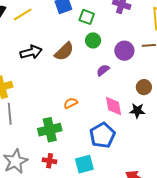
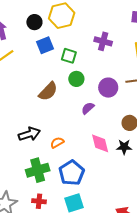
black arrow: (31, 52) -> (29, 134), moved
blue pentagon: (102, 135) -> (72, 173), moved

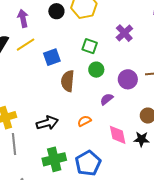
purple cross: (103, 41) -> (124, 33), turned 30
blue square: (45, 45) -> (52, 57), moved
brown semicircle: (48, 91) -> (68, 81), turned 140
orange semicircle: (57, 143) -> (84, 121), moved

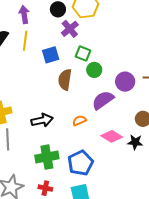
purple cross: (124, 33) -> (70, 29), moved
yellow line: (26, 45) -> (25, 41), turned -54
green square: (90, 46) -> (83, 54), moved
purple semicircle: (107, 99) -> (103, 100), size x1.6
pink diamond: (118, 135) -> (112, 136), turned -50

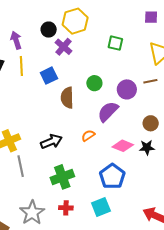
green square: (83, 54) -> (115, 43), moved
blue pentagon: (80, 163) -> (112, 176), moved

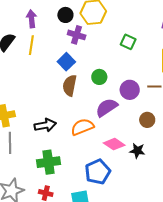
purple cross: (63, 47) -> (77, 35), turned -36
blue square: (49, 76) -> (66, 62), moved, turned -30
brown circle: (151, 123) -> (147, 120), moved
orange semicircle: (88, 136) -> (82, 127), size x1.6

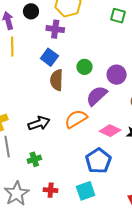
black circle: (65, 15) -> (31, 11), moved
green square: (128, 42) -> (118, 16), moved
green cross: (49, 162) -> (34, 159), moved, size x0.6

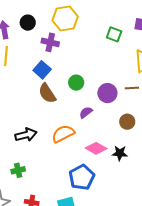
brown semicircle: (57, 80) -> (47, 93), turned -40
purple semicircle: (97, 96) -> (86, 112), size x0.6

